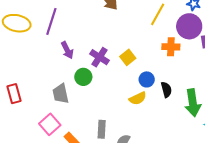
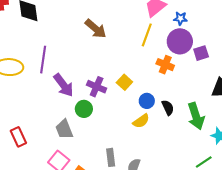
orange cross: (171, 47) -> (165, 65), turned 30
purple arrow: (67, 50) -> (64, 85), size x1.4

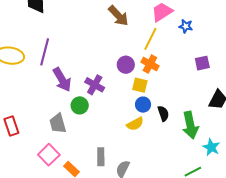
brown arrow: (96, 29) -> (118, 16), moved
purple circle: (180, 41) -> (126, 65), moved, size x0.7
orange cross: (165, 65) -> (150, 64), moved
yellow square: (124, 82) -> (140, 85), moved, turned -35

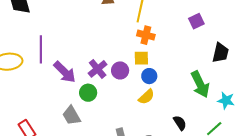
purple circle: (126, 65) -> (120, 70), moved
purple cross: (95, 85) -> (98, 69), turned 36
black semicircle: (163, 114) -> (180, 123), moved

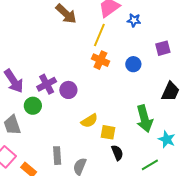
purple square: (196, 21) -> (163, 48), moved
yellow square: (141, 58) -> (108, 132), moved
blue circle: (149, 76) -> (133, 64), moved

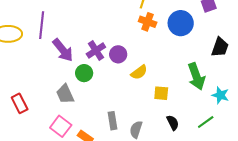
blue circle: (133, 64) -> (181, 23), size x1.6
yellow semicircle: (89, 121) -> (139, 72), moved
black semicircle: (117, 153) -> (173, 123), moved

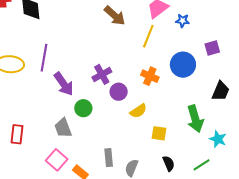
orange cross: (148, 22) -> (150, 76), moved
purple cross: (96, 50) -> (102, 74), moved
red rectangle: (20, 103) -> (17, 134), turned 30

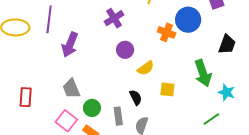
purple cross: (102, 74) -> (114, 18), moved
orange cross: (150, 76) -> (167, 32), moved
purple arrow: (64, 84) -> (70, 45), turned 60
green circle: (83, 108) -> (92, 108), moved
black semicircle: (169, 163) -> (136, 97), moved

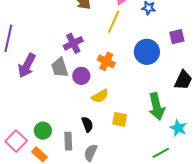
orange cross: (167, 32) -> (106, 61), moved
gray trapezoid: (71, 89) -> (60, 68), moved

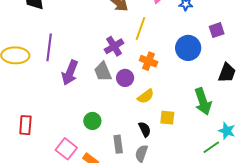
yellow line: (114, 22) -> (141, 28), moved
black semicircle: (87, 124) -> (145, 129), moved
cyan star: (178, 128) -> (227, 131), moved
green circle: (43, 131) -> (92, 121), moved

